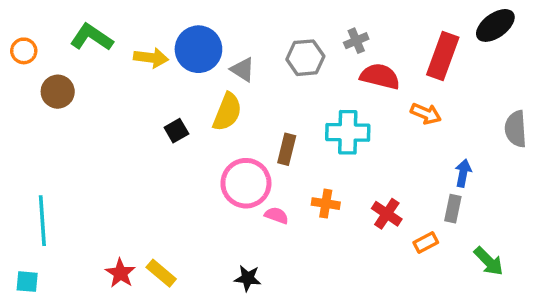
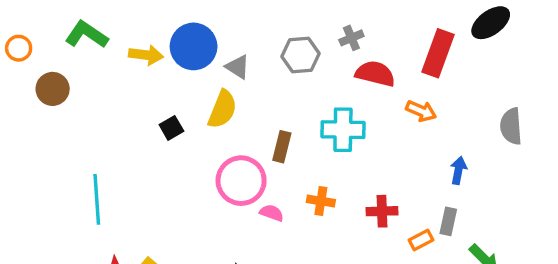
gray rectangle: (453, 209) -> (448, 221), moved
red cross: (387, 214) -> (382, 211), turned -36
cyan line: (42, 221) -> (97, 199), moved

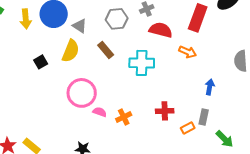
yellow arrow: (146, 55) -> (26, 19), turned 78
brown rectangle: (282, 147) -> (106, 50), moved, turned -54
orange cross: (321, 201) -> (124, 117), moved, turned -35

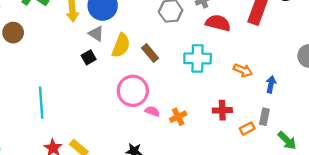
gray triangle: (80, 26) -> (96, 34), moved
brown rectangle: (106, 50) -> (150, 53), moved
orange arrow: (188, 52) -> (243, 70), moved

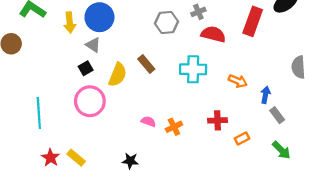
yellow semicircle: (121, 45) -> (118, 75), moved
pink circle: (133, 91) -> (90, 101), moved
gray rectangle: (264, 117) -> (277, 115), moved, turned -49

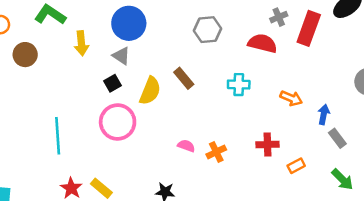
gray cross: (198, 12) -> (279, 17), moved
yellow arrow: (70, 23) -> (81, 43), moved
cyan cross: (193, 69) -> (239, 85), size x0.7

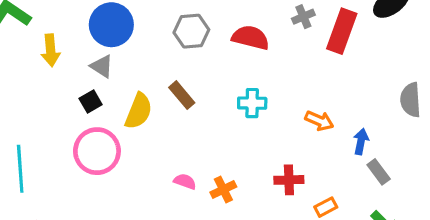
gray hexagon: (208, 30) -> (191, 31), moved
red semicircle: (262, 43) -> (251, 38), moved

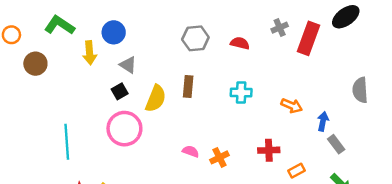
blue circle: (111, 25) -> (114, 32), moved, size x0.7
red semicircle: (251, 38) -> (240, 43), size x0.7
brown rectangle: (182, 95) -> (188, 86), turned 45

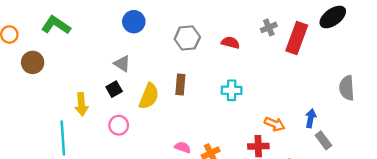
blue circle: (114, 32) -> (134, 22), moved
yellow arrow: (90, 53) -> (81, 104), moved
orange arrow: (292, 106) -> (275, 124), moved
pink circle: (124, 129) -> (119, 125), size x0.6

